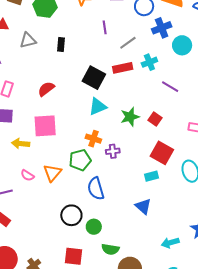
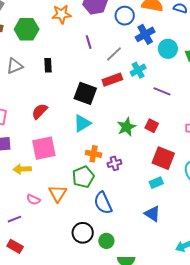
cyan triangle: (98, 107) -> (82, 123), moved

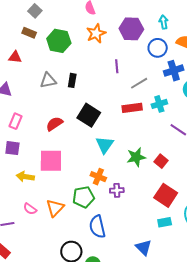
orange star: (62, 14) -> (96, 33), turned -30
gray triangle: (15, 66) -> (48, 80), moved
black square: (85, 93) -> (89, 115), moved
cyan triangle: (82, 123) -> (105, 145), moved, turned -36
cyan rectangle: (156, 183) -> (165, 222), moved

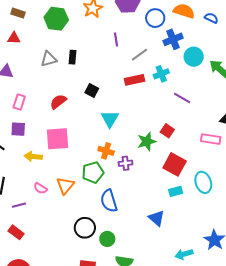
brown rectangle: (29, 33) -> (18, 13), moved
black square: (89, 115) -> (92, 90), size x0.6
green star: (136, 157) -> (147, 141), moved

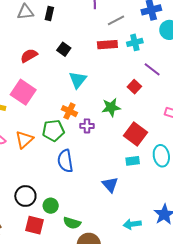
red square: (167, 131) -> (134, 87), moved
pink square: (58, 139) -> (23, 92), turned 30
black circle: (85, 228) -> (25, 196), moved
green circle: (107, 239) -> (51, 206), moved

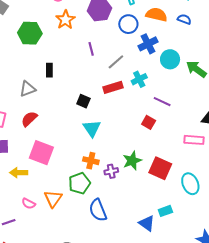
gray triangle: (25, 12) -> (28, 89), moved
black square: (64, 49) -> (83, 101), moved
red semicircle: (29, 56) -> (29, 119), moved
green star: (111, 107) -> (132, 161), moved
cyan rectangle: (133, 161) -> (165, 211), moved

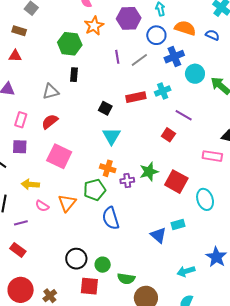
green hexagon: (30, 33) -> (70, 44), moved
gray line: (116, 62) -> (139, 60), moved
yellow arrow: (19, 173) -> (30, 184), moved

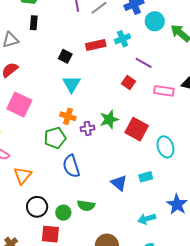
pink rectangle: (212, 156) -> (164, 91), moved
orange triangle: (67, 203) -> (23, 175), moved
cyan rectangle: (178, 225) -> (146, 177), moved
green semicircle: (126, 279) -> (86, 206), moved

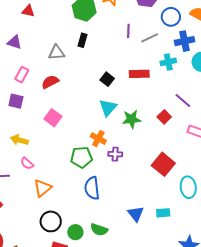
cyan cross: (123, 39) -> (168, 62), moved
pink square: (19, 104) -> (53, 118), size x0.7
green star: (109, 119) -> (132, 119), moved

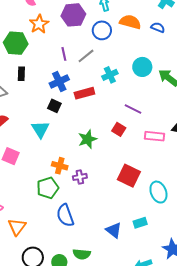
blue cross: (185, 41) -> (59, 81), moved
cyan triangle: (108, 108) -> (40, 129), moved

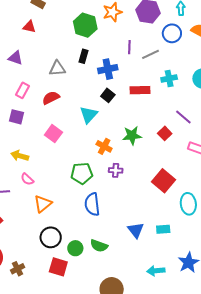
blue cross: (59, 81) -> (108, 69), moved
orange cross: (60, 166) -> (104, 146), moved

